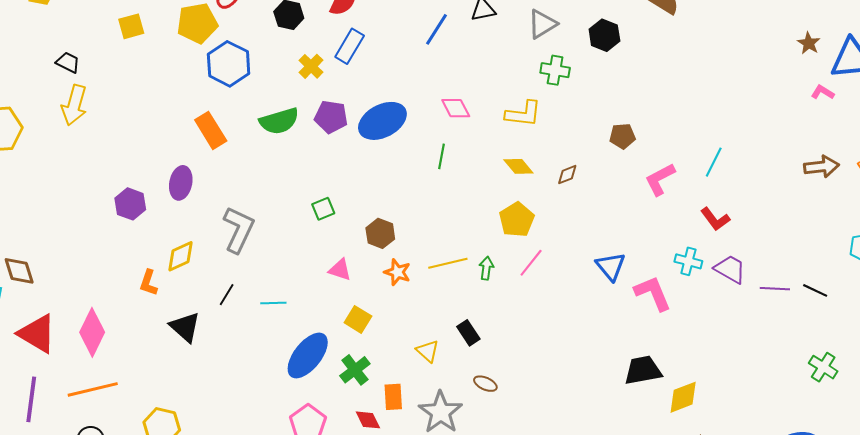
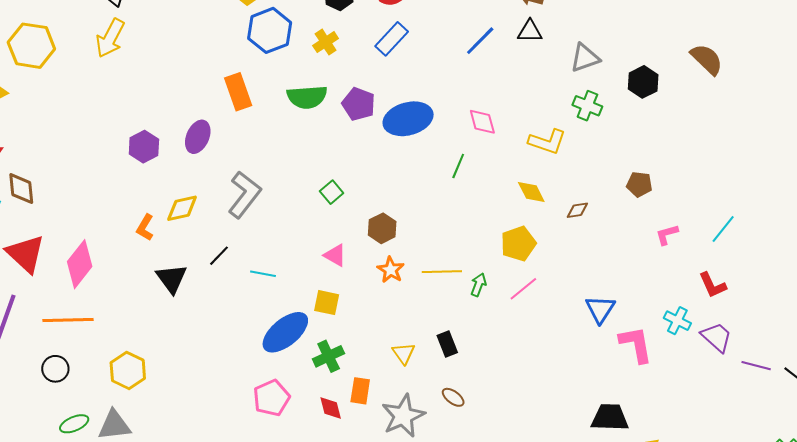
yellow cross: (311, 66) -> (326, 42), moved
pink L-shape: (660, 179) -> (667, 235), size x0.7
green square: (323, 209) -> (332, 192), turned -30
yellow square: (358, 319) -> (327, 303), moved, turned -32

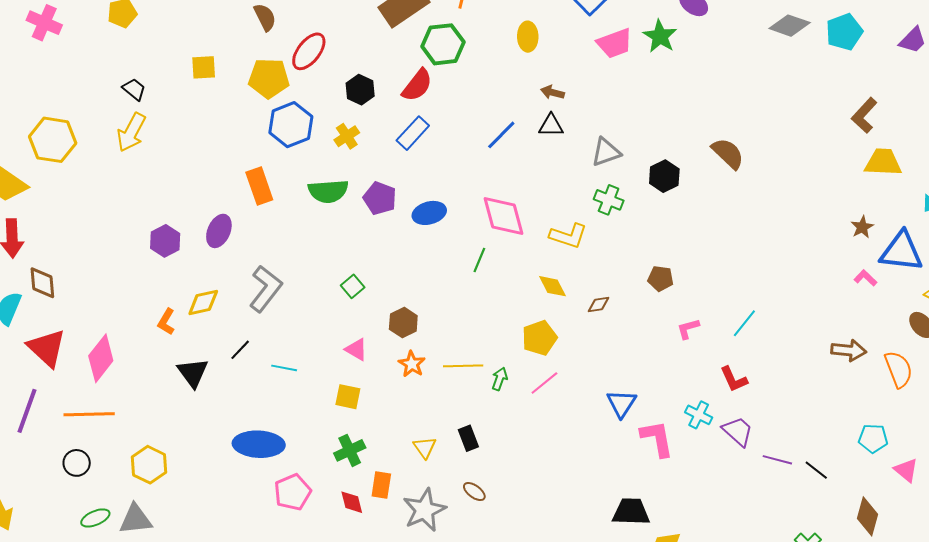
blue ellipse: (408, 119) -> (429, 213), size x0.7
pink diamond: (482, 122) -> (503, 216), size x1.6
blue ellipse: (285, 332) -> (259, 444), moved, turned 42

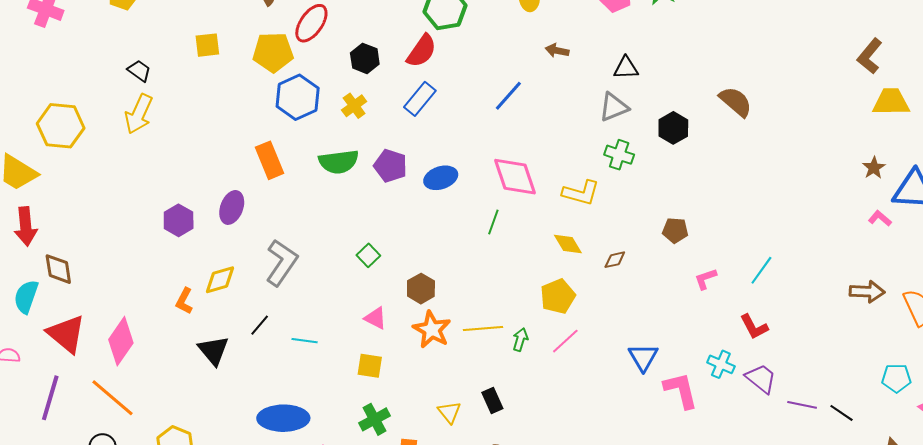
black triangle: (551, 125) -> (626, 68), moved
orange star: (412, 364) -> (432, 330), size x1.4
orange line: (89, 414) -> (112, 398), turned 45

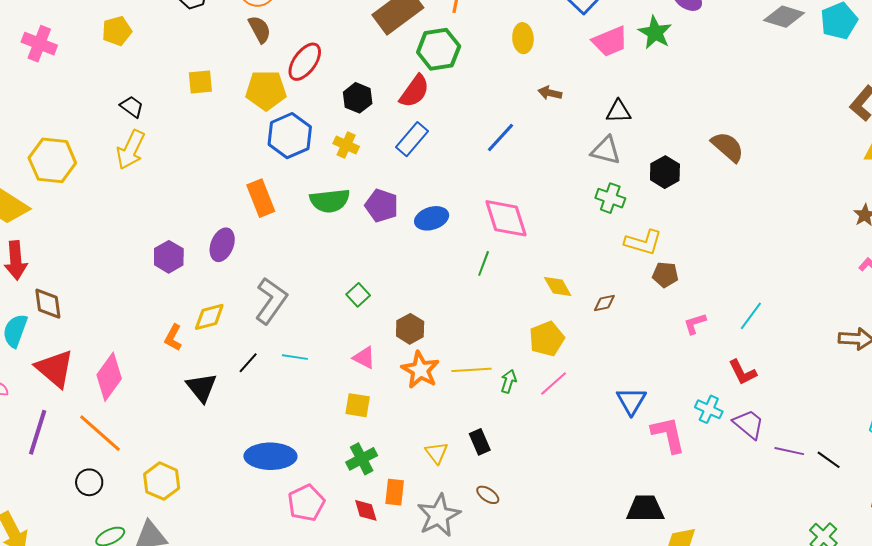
yellow cross: (354, 106) -> (346, 145), turned -30
gray triangle: (614, 107) -> (606, 150), turned 36
yellow L-shape: (581, 193) -> (643, 242), moved
cyan line: (305, 341) -> (295, 357), moved

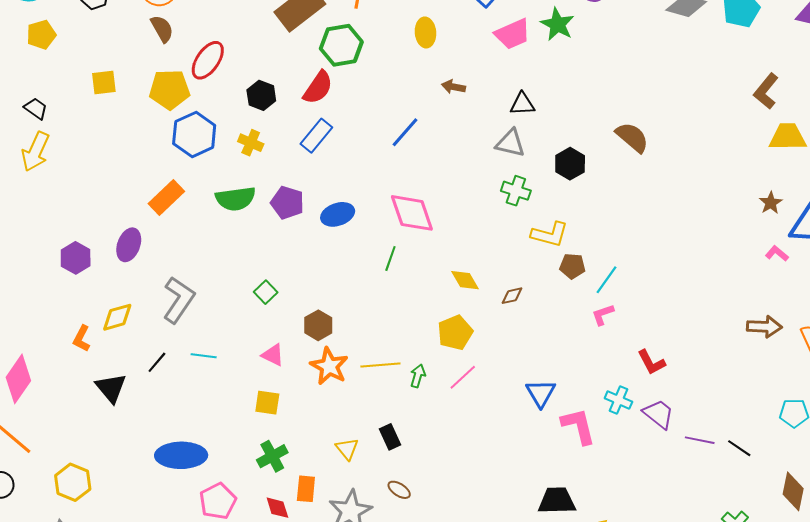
yellow pentagon: (117, 31) -> (41, 35), moved
orange rectangle: (261, 198) -> (166, 198), turned 69
cyan line: (751, 316) -> (606, 280), moved

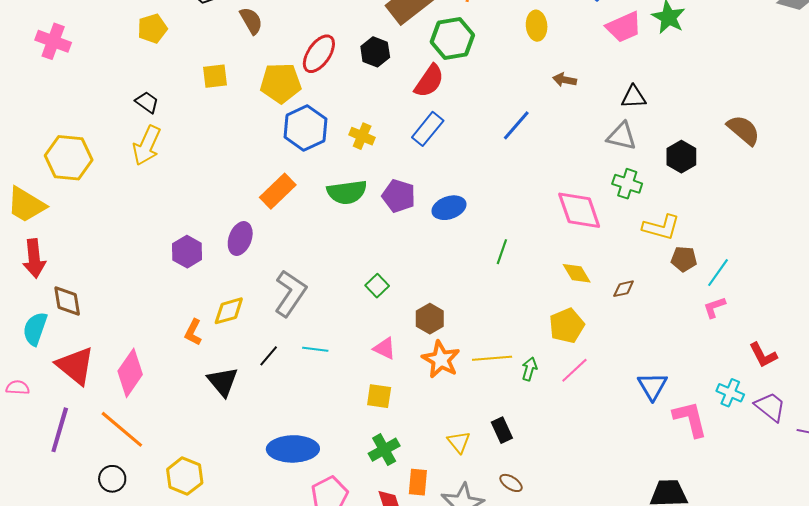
brown semicircle: (162, 29) -> (251, 21), moved
black hexagon: (261, 95) -> (375, 52), moved
pink diamond: (412, 213) -> (579, 210), moved

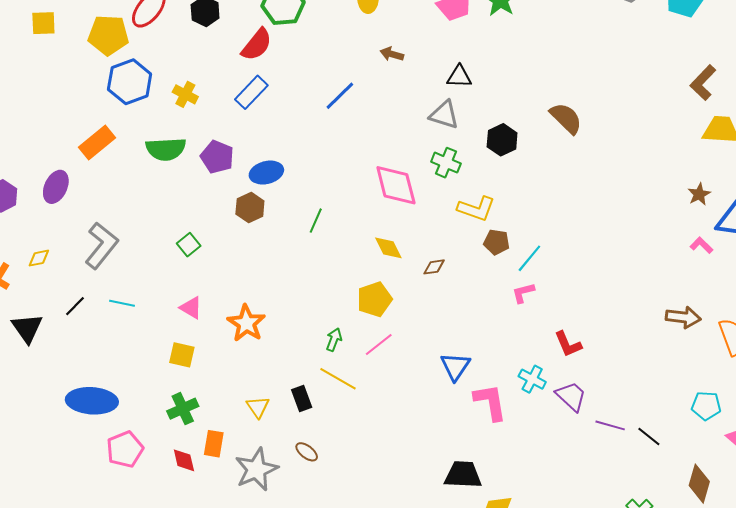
yellow diamond: (229, 311) -> (39, 258), size x0.7
brown hexagon: (430, 319) -> (250, 207), moved
yellow line: (492, 358) -> (338, 379), moved, turned 30

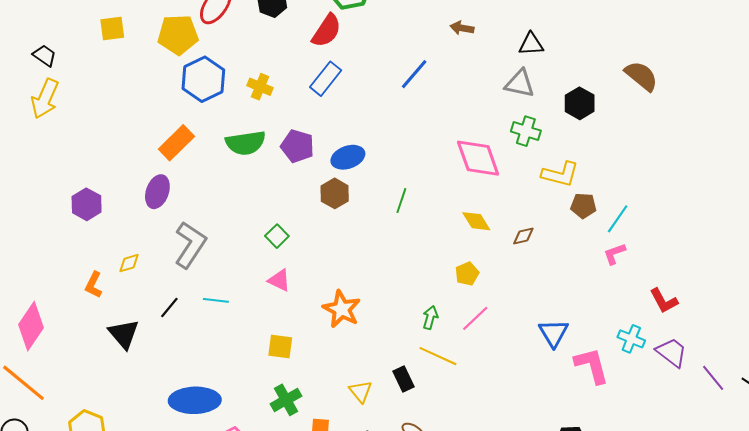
purple ellipse: (56, 187) -> (157, 192), moved
yellow pentagon: (374, 299) -> (467, 274), size x0.7
pink triangle: (191, 308) -> (279, 280), moved
purple line: (610, 425) -> (713, 378), turned 40

